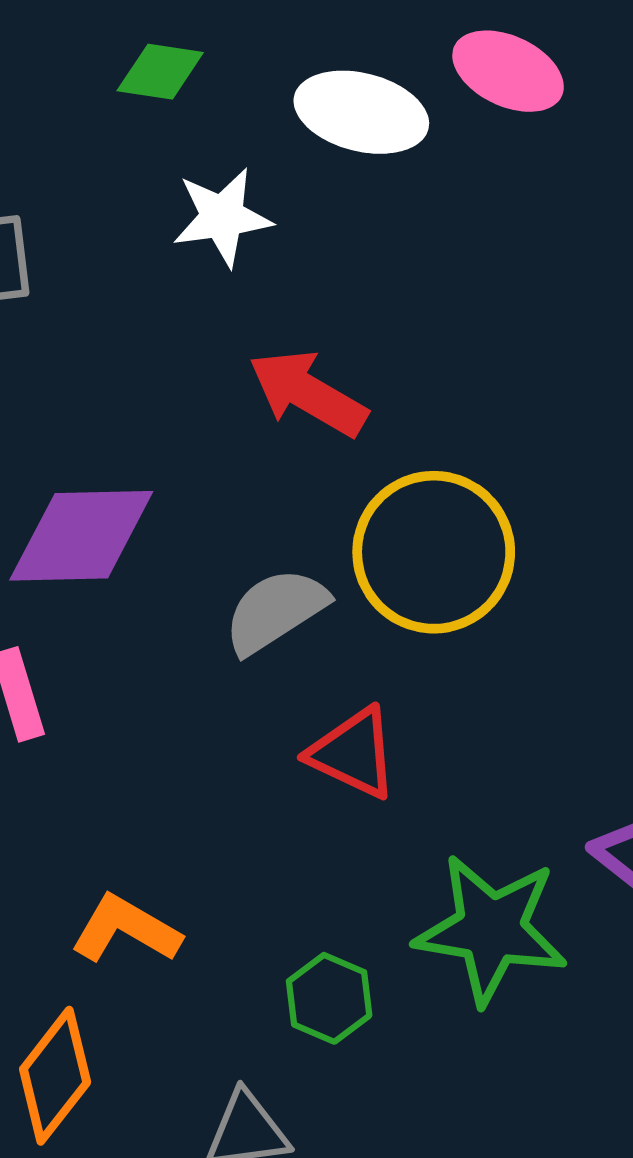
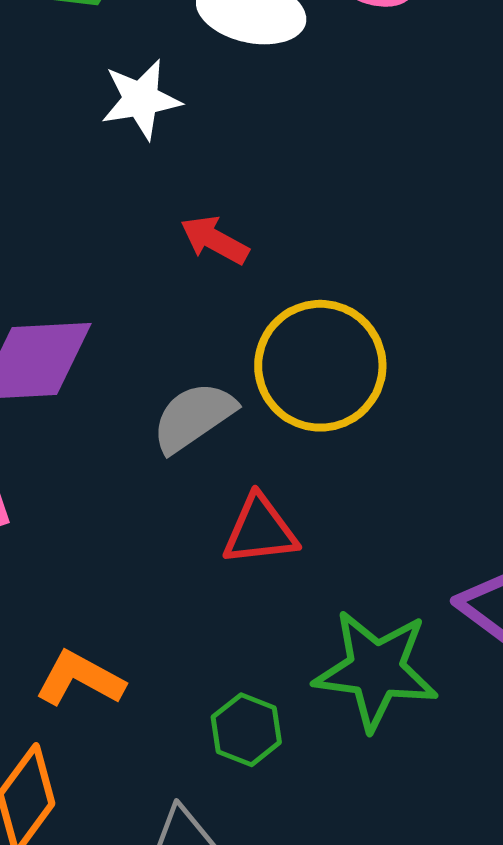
red arrow: (308, 393) -> (215, 240), size x0.7
red triangle: (353, 753) -> (260, 530), turned -30

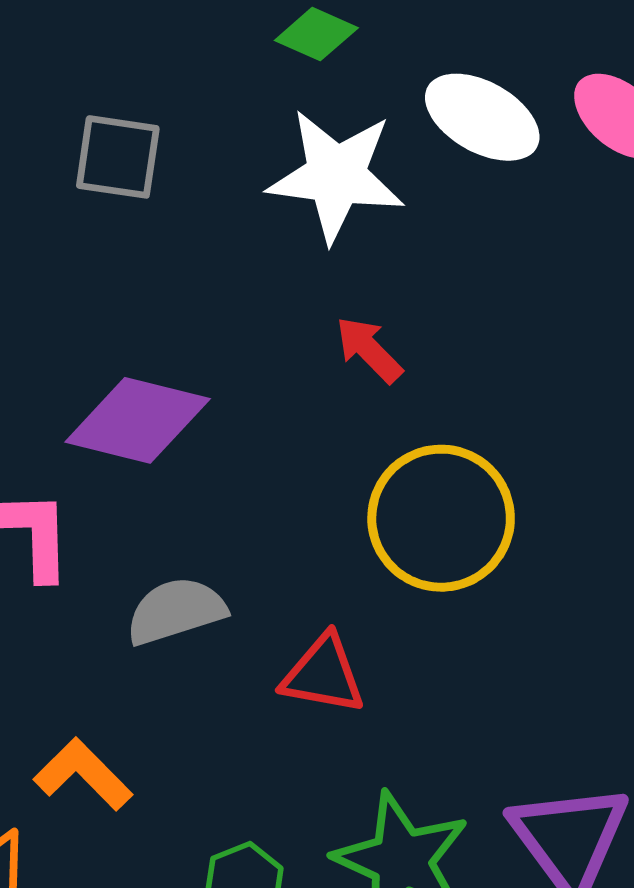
white star: (141, 99) -> (336, 176), size x1.5
gray semicircle: (193, 417) -> (176, 611), moved

